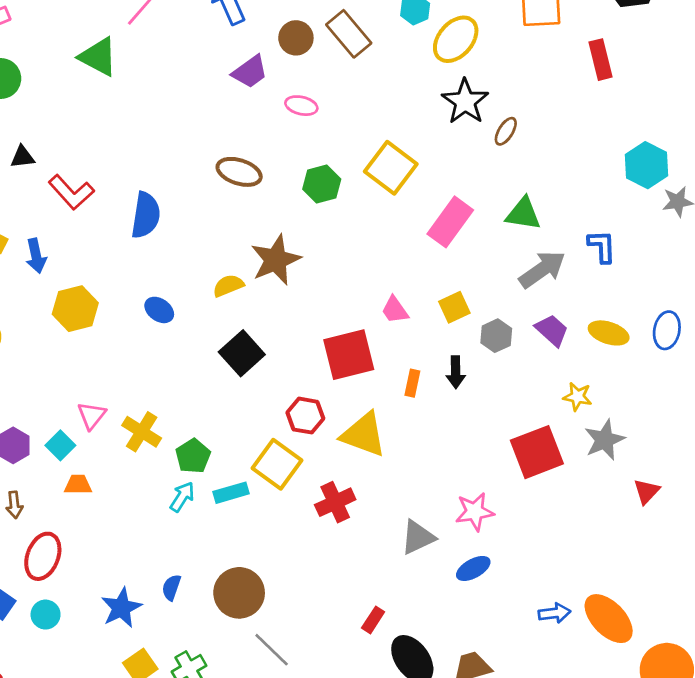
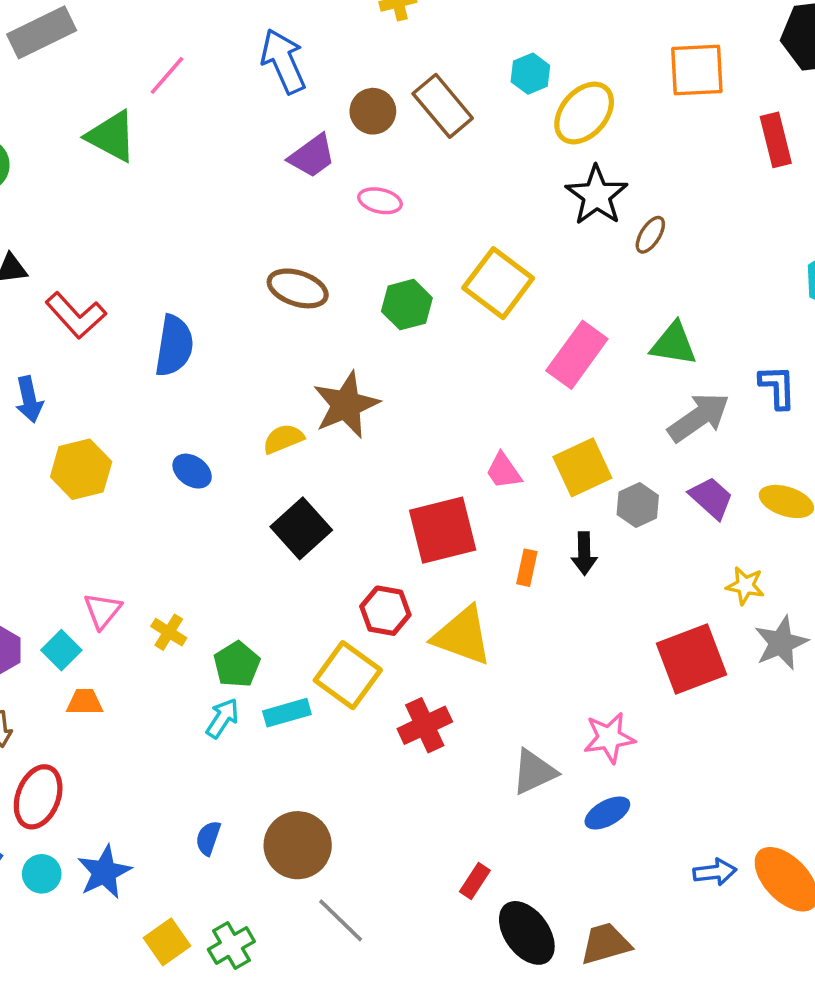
yellow square: (454, 307) -> (582, 467), size x1.4
yellow cross: (142, 432) -> (169, 632), size x0.7
blue star: (121, 608) -> (104, 872), moved

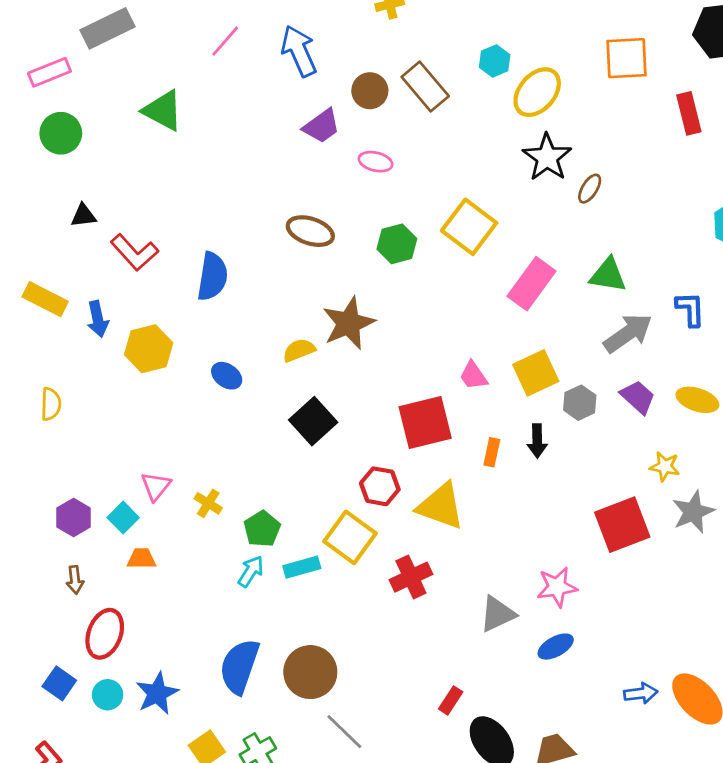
pink line: (167, 75) -> (225, 41), moved
yellow hexagon: (81, 469) -> (149, 349), moved
blue semicircle: (208, 838) -> (239, 666), size x2.0

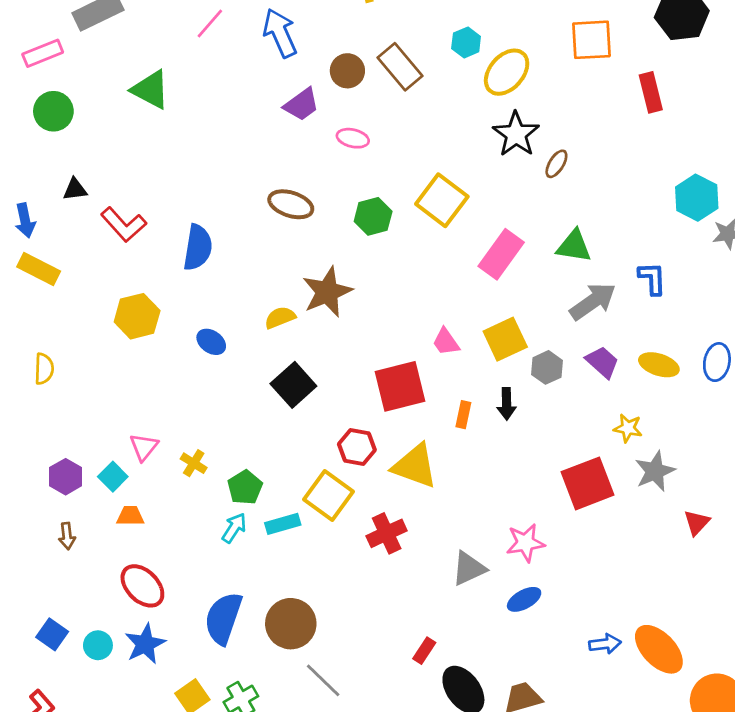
blue arrow: (98, 319) -> (25, 220), moved
red ellipse: (105, 634) -> (142, 586), moved, turned -66

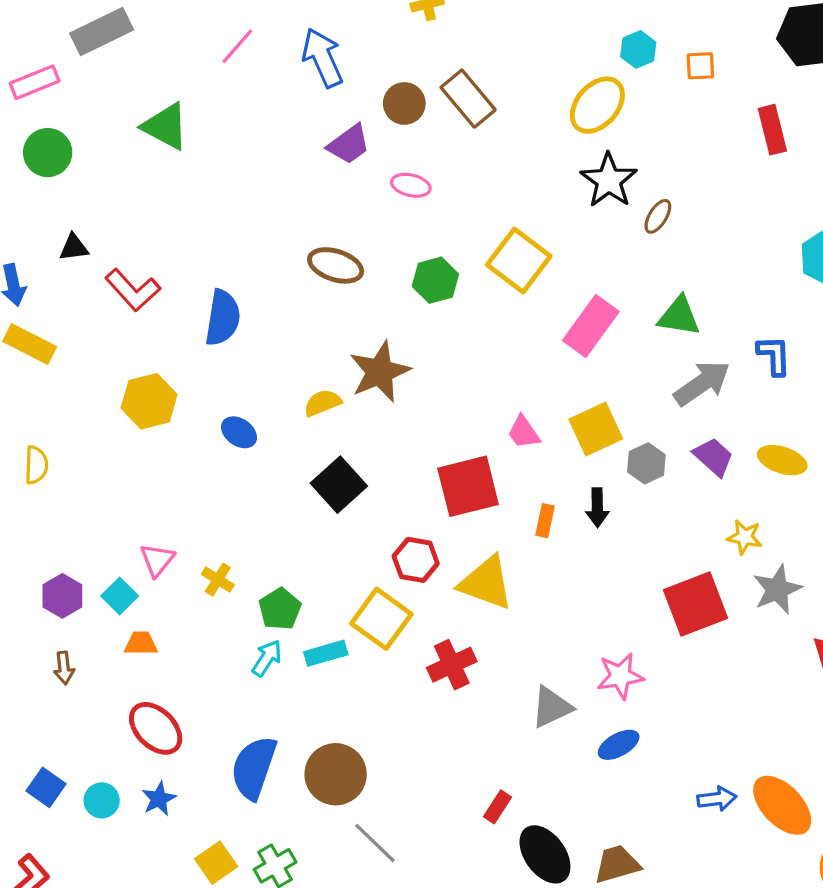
orange square: (591, 40) -> (700, 66), size x0.6
cyan hexagon: (466, 42) -> (638, 49), moved
blue star: (145, 644) -> (159, 799), size x0.7

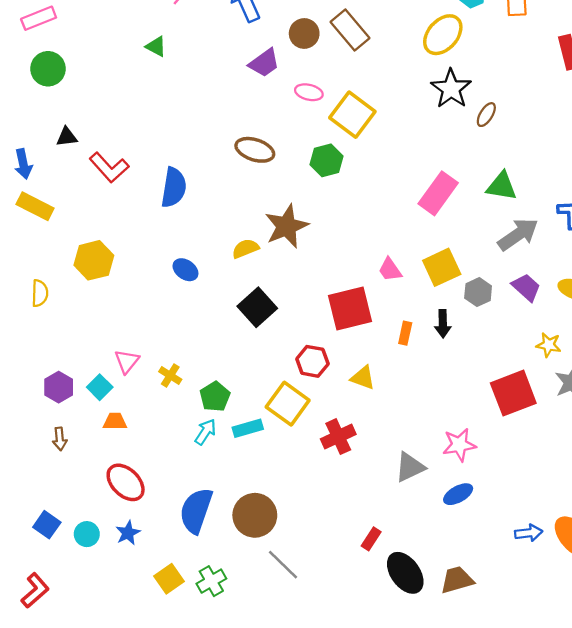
green triangle: (165, 126) -> (156, 46), moved, size x0.6
yellow square: (519, 261) -> (352, 115), moved
yellow hexagon: (149, 401) -> (94, 260), moved
yellow triangle: (486, 583) -> (363, 378), size x0.6

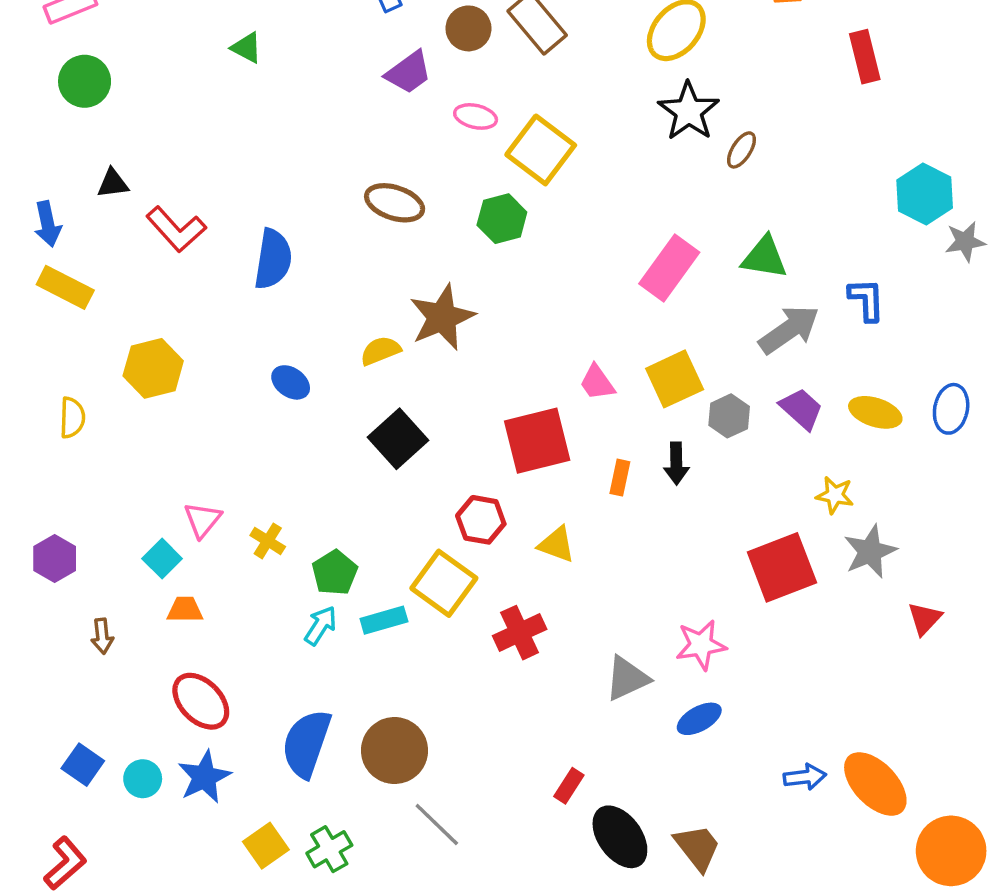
purple hexagon: (59, 387) -> (55, 559), moved
blue star: (128, 533) -> (204, 777), size x1.4
brown trapezoid: (457, 580) -> (697, 847), turned 68

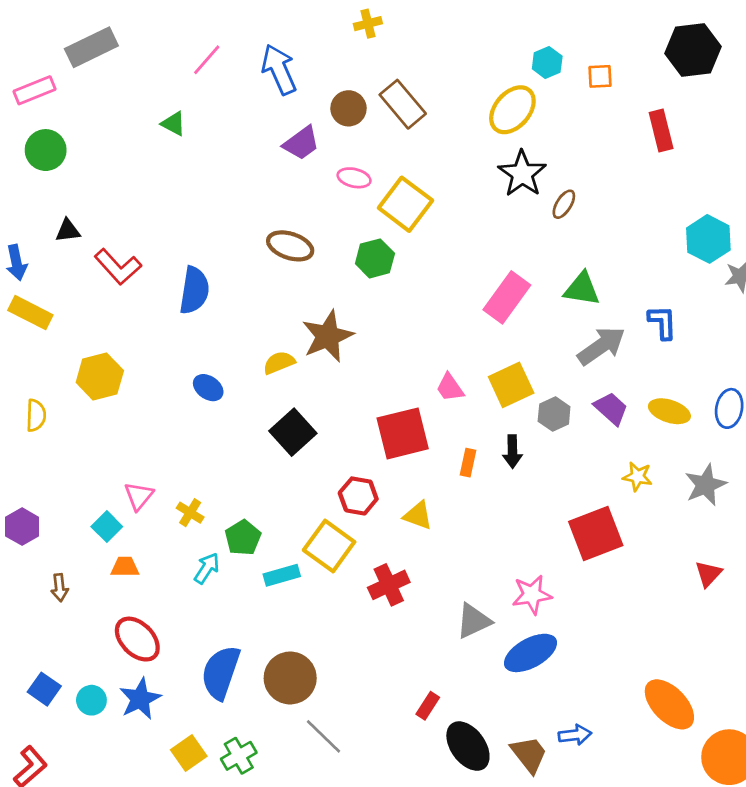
gray star: (870, 552) -> (706, 485), moved
cyan arrow: (321, 625) -> (207, 568), moved
blue ellipse: (699, 719) -> (530, 653), size x1.5
blue arrow: (805, 777) -> (575, 735), moved

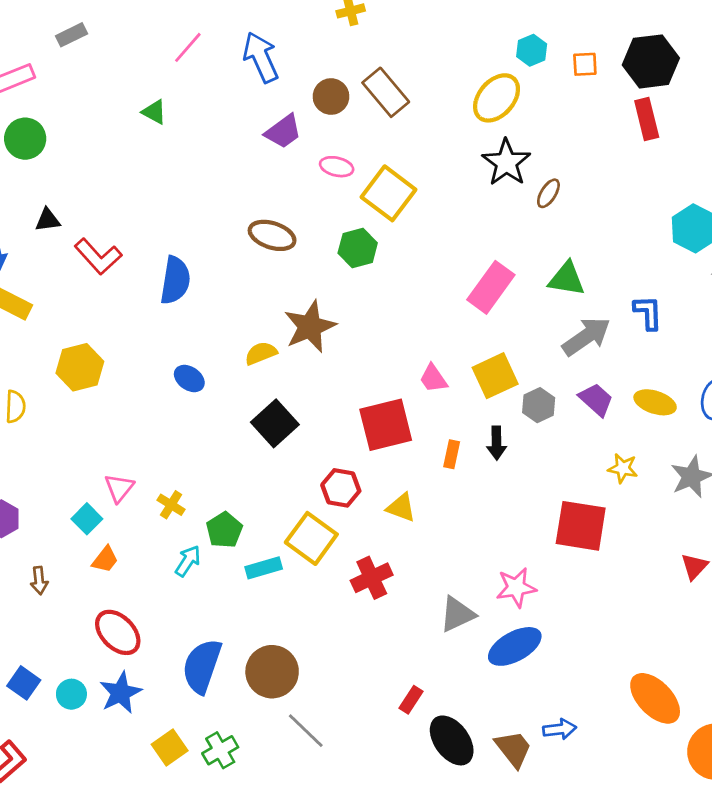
gray rectangle: (91, 47) -> (71, 35), size x0.6
black hexagon: (693, 50) -> (651, 61), moved
red square: (596, 533) -> (581, 526), turned 30
orange trapezoid: (125, 567) -> (105, 559), turned 128

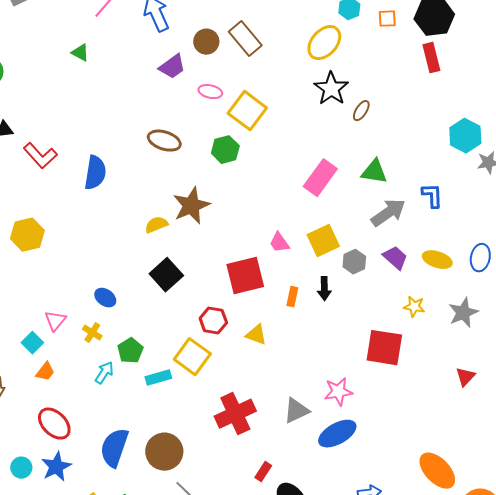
blue ellipse: (189, 378) -> (105, 298), moved
red cross: (372, 578) -> (235, 414), moved, size x1.4

